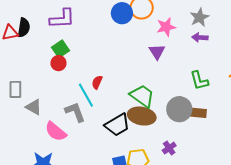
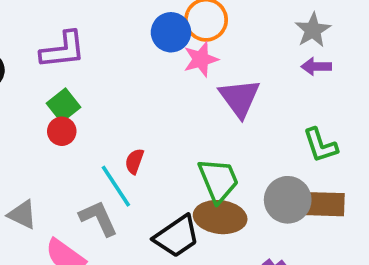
pink star: (166, 27) -> (201, 59), moved
purple triangle: (157, 52) -> (240, 98), size x1.4
green trapezoid: (142, 96) -> (218, 180), turned 36
brown rectangle: (198, 113) -> (322, 204), size x1.4

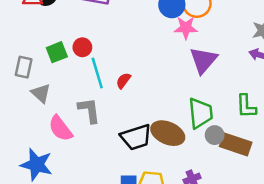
green square: (63, 105) -> (57, 52), moved
green trapezoid: (218, 180) -> (200, 113), moved
cyan line: (116, 186) -> (97, 73), moved
gray circle: (288, 200) -> (215, 135), size x0.6

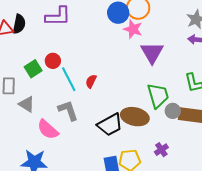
pink star: (186, 28) -> (133, 29), turned 30

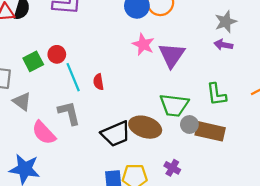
pink star: (133, 29) -> (143, 44), moved
red semicircle: (91, 81) -> (98, 82), turned -40
green trapezoid: (158, 95) -> (174, 105), turned 108
purple cross: (161, 150) -> (172, 168), turned -32

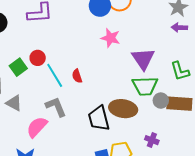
purple triangle: (172, 55) -> (143, 59), moved
pink semicircle: (44, 133) -> (37, 127), turned 95
black trapezoid: (116, 134) -> (99, 118), turned 108

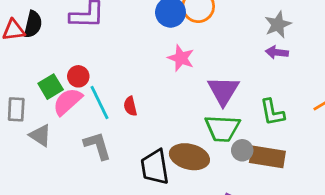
pink semicircle: (37, 127) -> (68, 102), moved

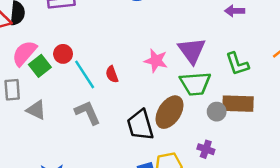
pink star: (181, 58) -> (156, 61), moved
pink semicircle: (68, 102) -> (24, 53), moved
gray circle: (242, 150) -> (217, 112), moved
brown ellipse: (189, 157) -> (169, 112), turned -64

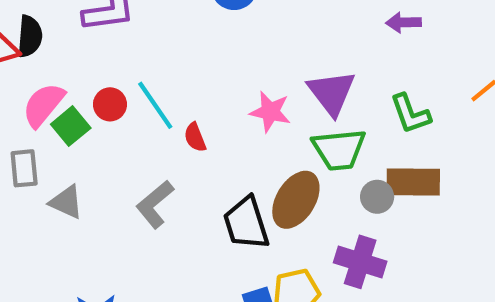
cyan line: (85, 74) -> (155, 105), moved
gray L-shape: (88, 113) -> (155, 204), turned -104
purple cross: (206, 149) -> (360, 262), size x1.6

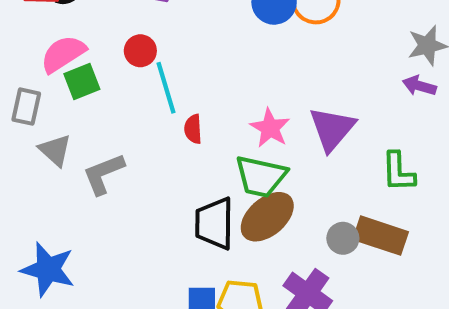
red circle: (110, 104) -> (140, 51), moved
green trapezoid: (339, 149) -> (261, 176), moved
gray L-shape: (155, 204) -> (104, 174), moved

